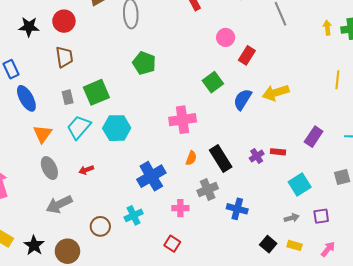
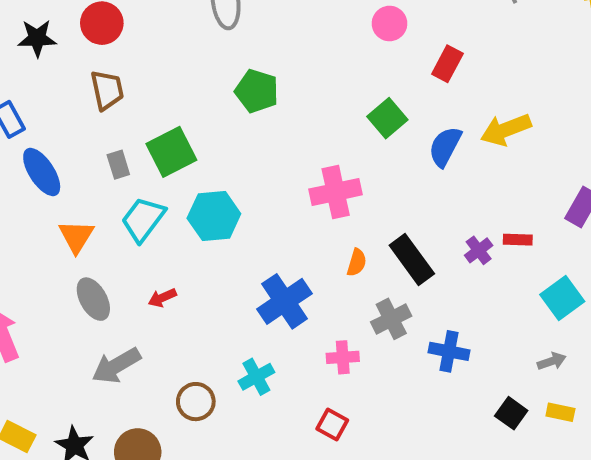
pink circle: (226, 37) -> (389, 23), moved

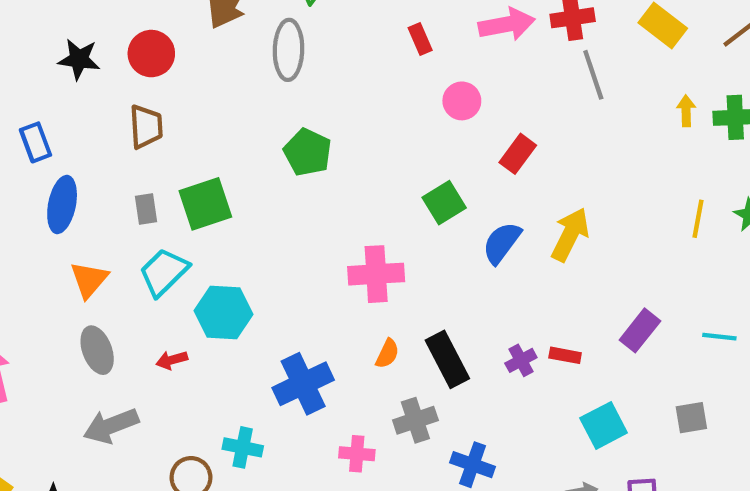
yellow arrow: (506, 130) -> (570, 234), turned 129
blue ellipse: (42, 172) -> (62, 204), turned 36
cyan hexagon: (214, 216) -> (224, 313), moved
cyan cross: (256, 377) -> (243, 447), moved, turned 32

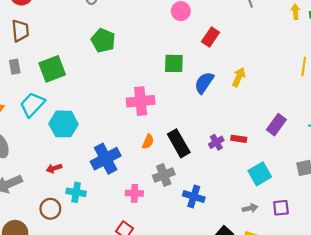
green square: (444, 203) -> (174, 63), turned 35
gray rectangle: (146, 209) -> (15, 67), moved
yellow arrow: (570, 234) -> (239, 77), size x0.7
red arrow: (172, 360) -> (54, 168), moved

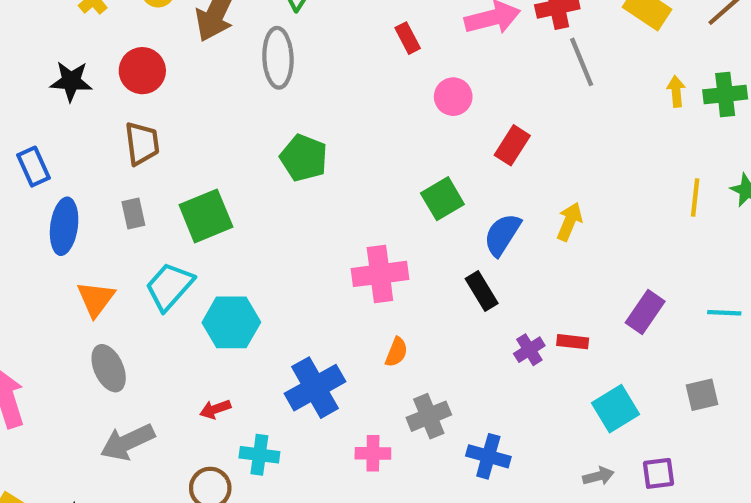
green square: (174, 63) -> (442, 199), turned -30
black rectangle: (179, 143) -> (482, 291), moved, size x0.7

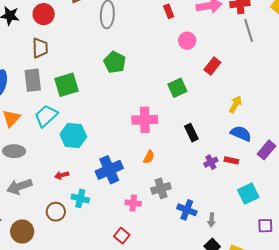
gray rectangle: (133, 213) -> (33, 80), size x1.6
blue semicircle: (502, 235) -> (241, 134), moved, turned 75
gray ellipse: (109, 368) -> (14, 151), turned -70
gray arrow: (598, 476) -> (212, 220), moved, turned 104

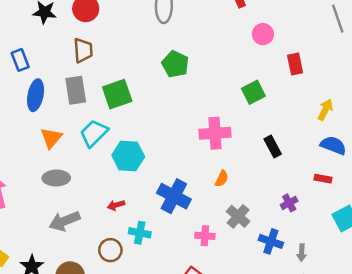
red rectangle: (212, 66) -> (295, 64), turned -48
purple cross: (211, 162) -> (289, 203), moved
blue cross: (109, 170) -> (174, 196), turned -36
gray cross: (161, 188) -> (238, 216), turned -30

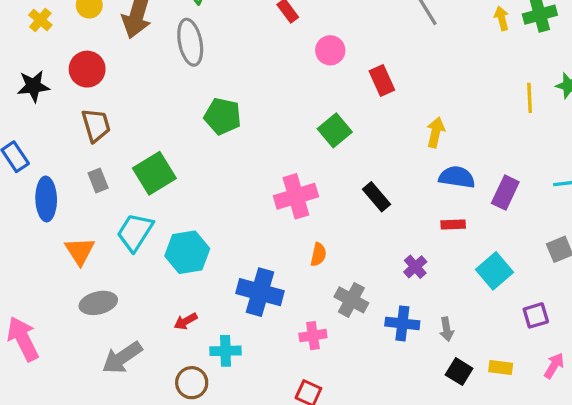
gray rectangle: (76, 90) -> (98, 180), size x0.6

